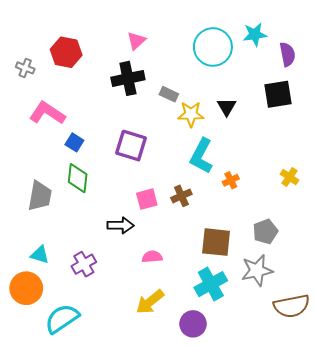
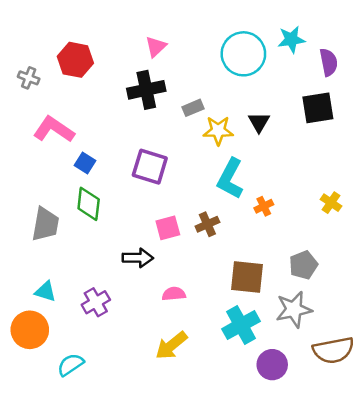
gray rectangle: (169, 94) -> (193, 108), turned -48
cyan semicircle: (62, 319) -> (71, 365), size x0.7
purple circle: (193, 324) -> (272, 365), moved

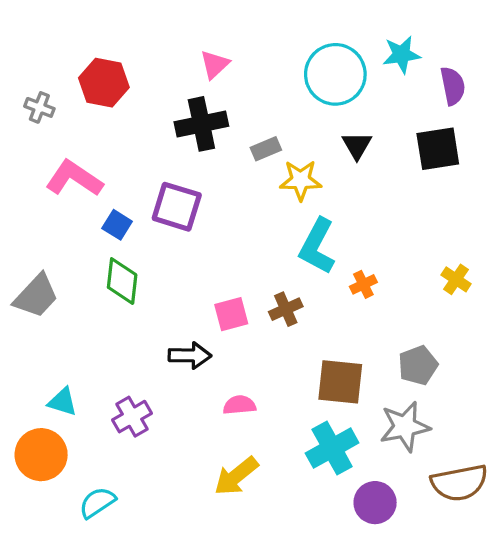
black triangle: (259, 122) -> (357, 145), moved
purple square: (150, 167) -> (177, 207), moved
gray trapezoid: (45, 224) -> (36, 296), moved, turned 33

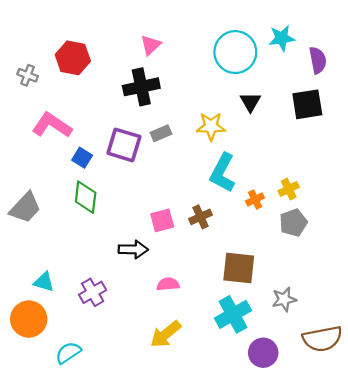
gray rectangle: (266, 149) -> (161, 133), moved
yellow cross: (456, 279) -> (289, 189), moved, turned 30
gray pentagon: (418, 365) -> (293, 223), moved
gray star: (405, 427) -> (284, 299), size x0.7

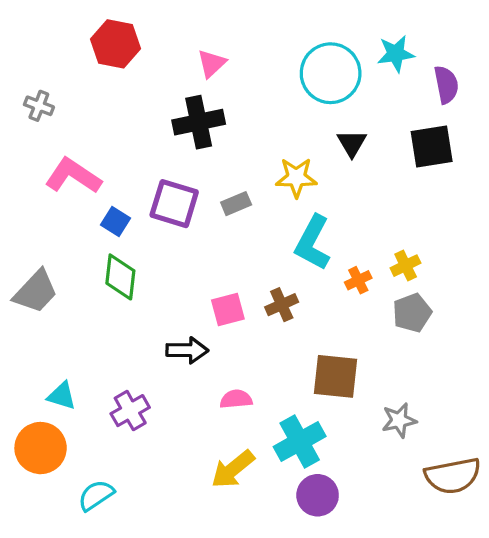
red hexagon: (73, 58) -> (115, 44), moved
gray rectangle: (161, 133) -> (236, 204), moved
cyan cross: (233, 314) -> (300, 441), moved
purple circle: (263, 353) -> (318, 495), moved

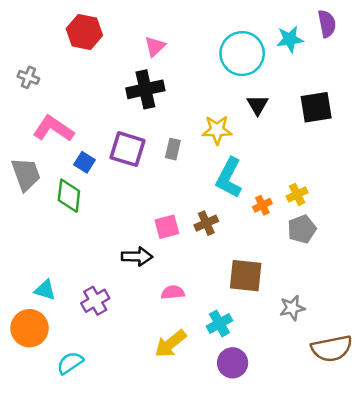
purple semicircle: (446, 85) -> (327, 24), moved
gray rectangle: (236, 204) -> (173, 149), turned -54
green diamond: (120, 277) -> (69, 196), moved
gray trapezoid: (36, 292) -> (26, 174), moved, turned -63
cyan cross: (300, 441) -> (219, 323), size x0.7

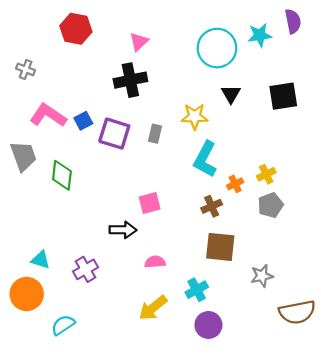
blue square: (84, 162) -> (83, 121), moved, turned 30
brown cross: (206, 223) -> (212, 206), moved

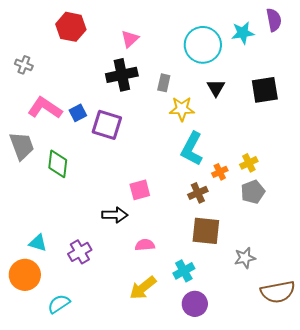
gray rectangle: (155, 134) -> (164, 83), moved

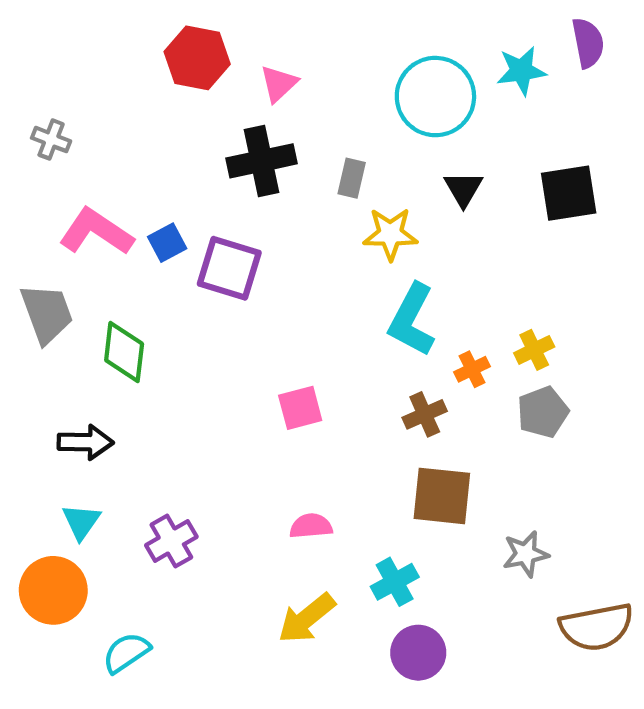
red hexagon: (71, 27) -> (197, 58), moved
black arrow: (115, 215) -> (85, 442), moved
cyan triangle: (38, 243) -> (81, 522), turned 48

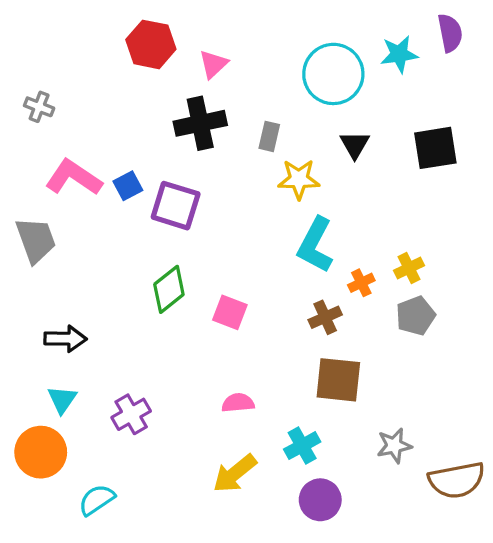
green diamond: (124, 352) -> (169, 289), moved, turned 45
pink square: (300, 408) -> (230, 312), turned 36
gray star: (526, 554) -> (394, 446), moved

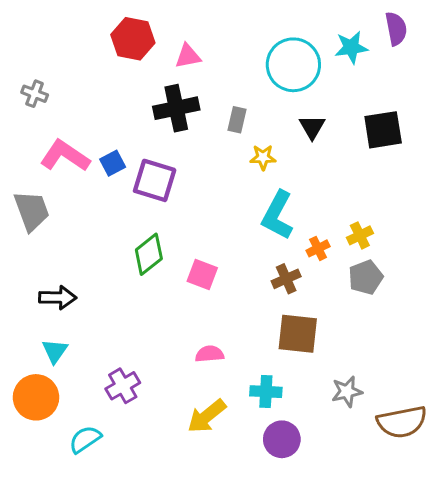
pink triangle: (213, 64) -> (188, 56), turned 32
yellow star: (299, 179) -> (263, 157), size x0.7
purple cross: (131, 414) -> (123, 386), moved
cyan cross: (302, 446) -> (266, 392), turned 32

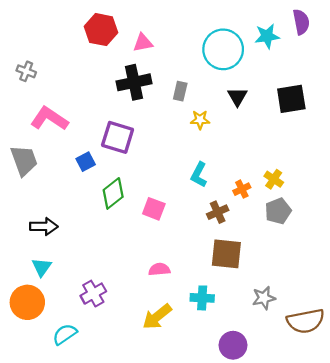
blue square: (113, 163) -> (86, 162), moved
cyan L-shape: (277, 215) -> (199, 175), moved, size x0.7
yellow cross: (360, 235) -> (274, 179), turned -30
purple circle: (282, 439) -> (233, 345), moved

